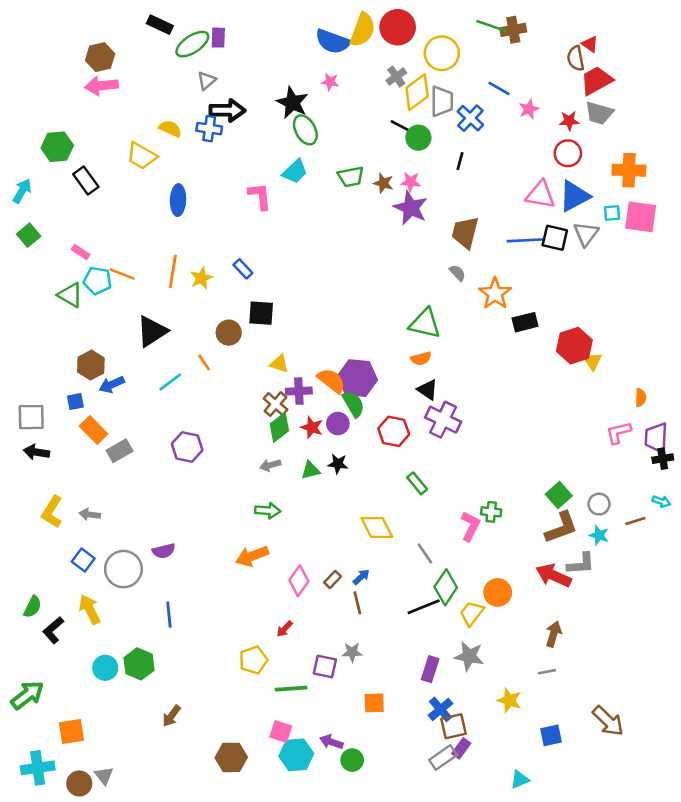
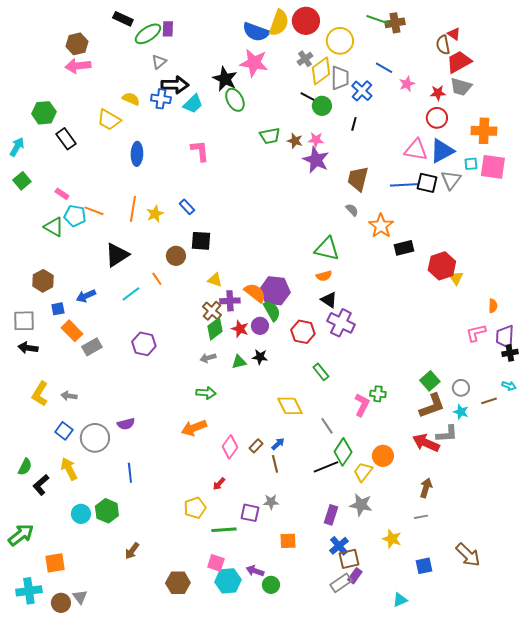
pink star: (330, 82) -> (254, 63), size x2.0
cyan trapezoid: (295, 171) -> (193, 104), moved
brown hexagon: (91, 365) -> (43, 281), moved

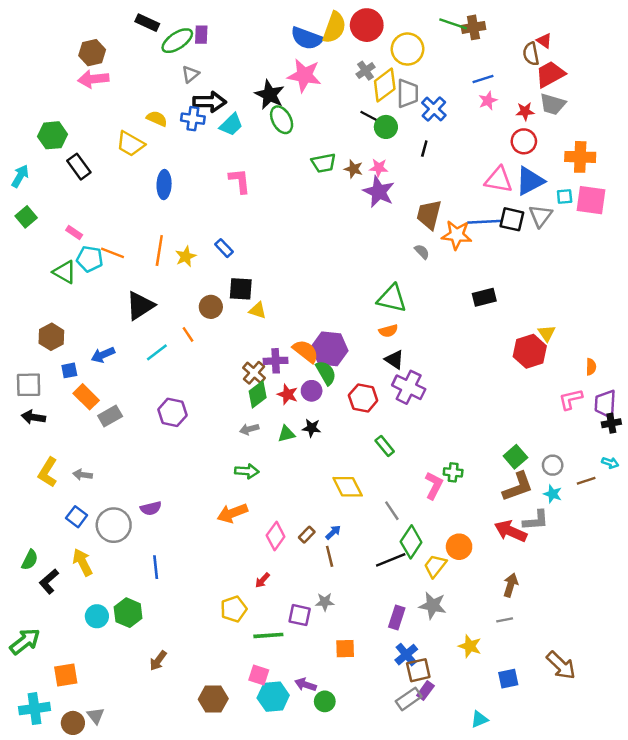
blue line: (384, 68) -> (483, 79), moved, turned -48
orange star: (381, 226) -> (457, 235), moved, turned -30
red hexagon: (442, 266) -> (530, 351), moved
yellow triangle: (215, 280) -> (258, 310), moved

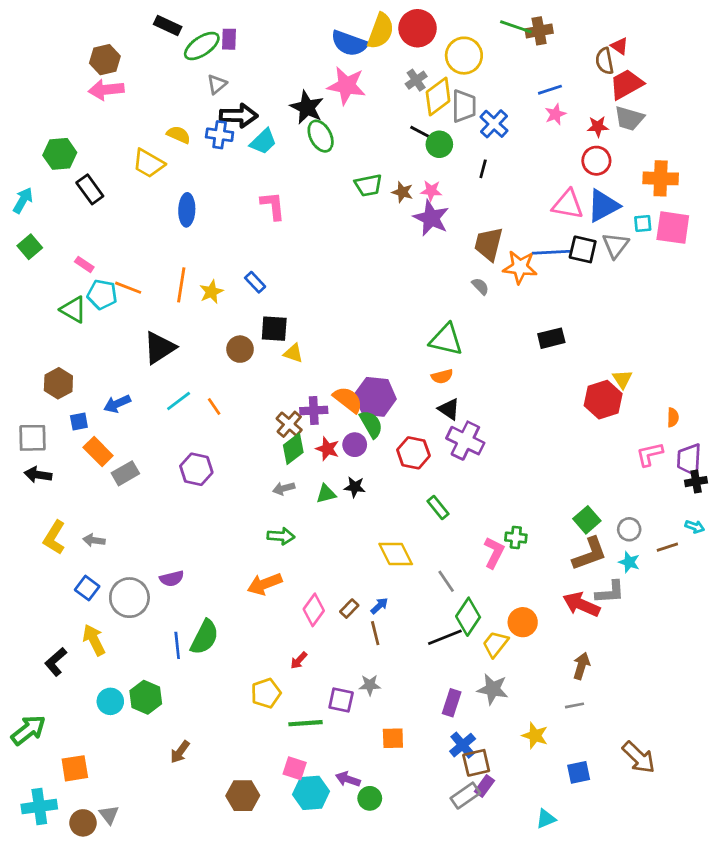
orange line: (188, 334) -> (214, 406), moved
green semicircle: (30, 560) -> (205, 637), moved, size x1.5

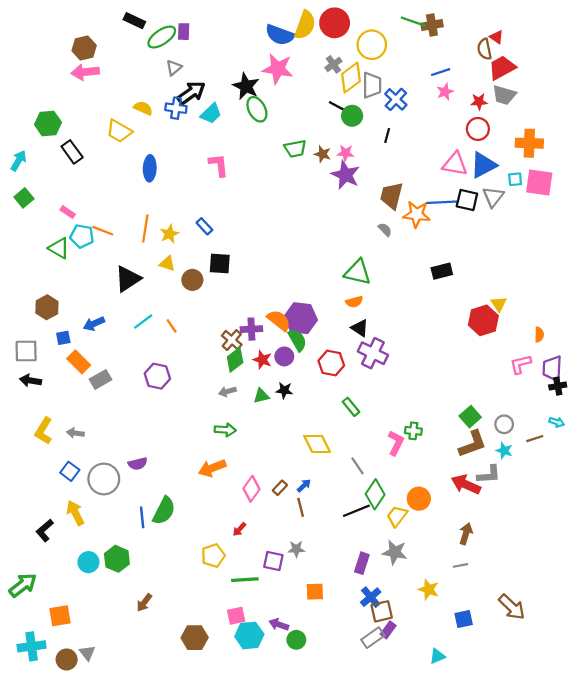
black arrow: (239, 116) -> (191, 93), turned -36
yellow triangle: (293, 353) -> (167, 263), moved
pink square: (295, 768) -> (236, 616), turned -30

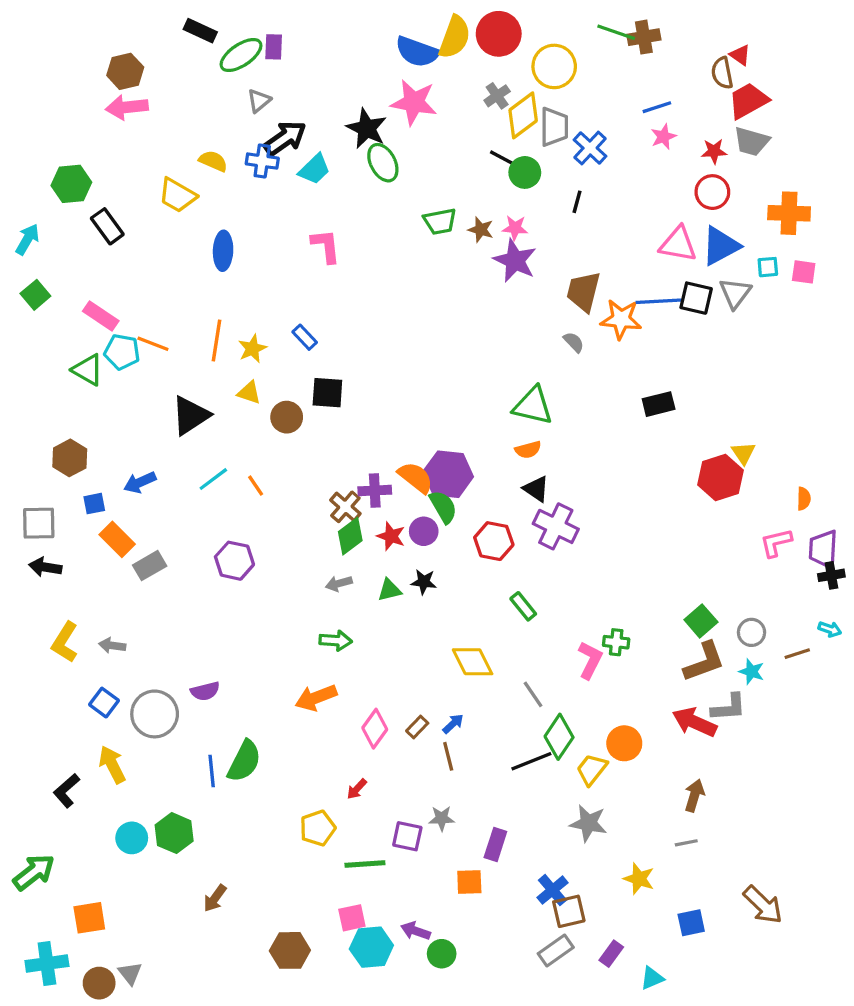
pink square: (539, 183) -> (804, 272), size x0.6
pink rectangle: (68, 212) -> (101, 316), size x1.5
purple rectangle: (362, 563) -> (495, 844), moved
purple rectangle: (388, 630) -> (611, 954), moved

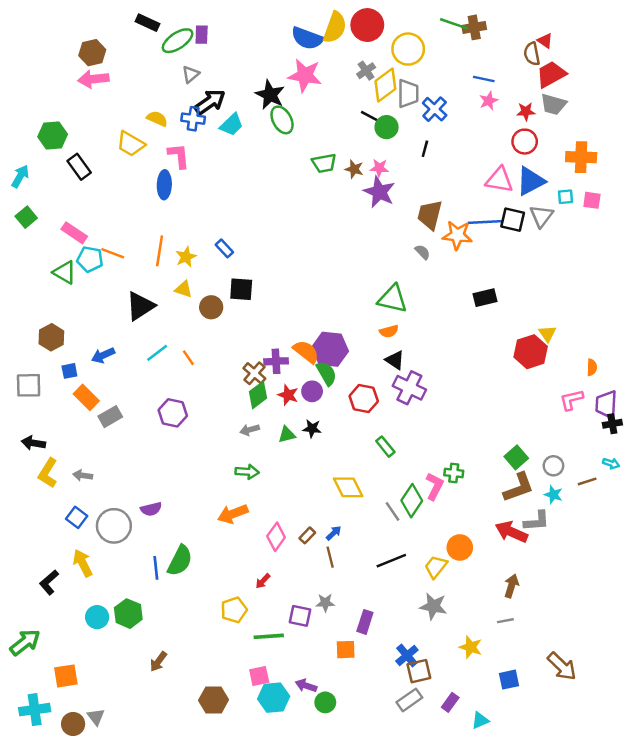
blue line: (657, 107) -> (484, 79), turned 30
pink L-shape: (326, 246) -> (179, 156), moved
black arrow: (45, 567) -> (33, 443), moved
green diamond: (559, 737) -> (412, 501), moved

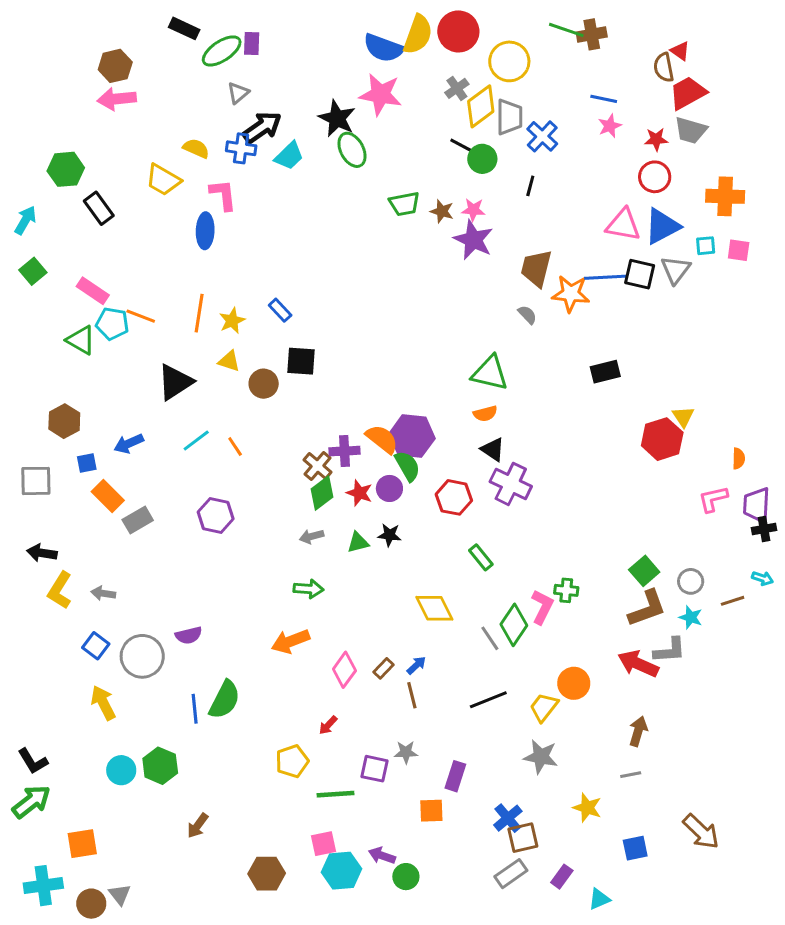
black L-shape: (49, 582) -> (33, 761), moved, turned -80

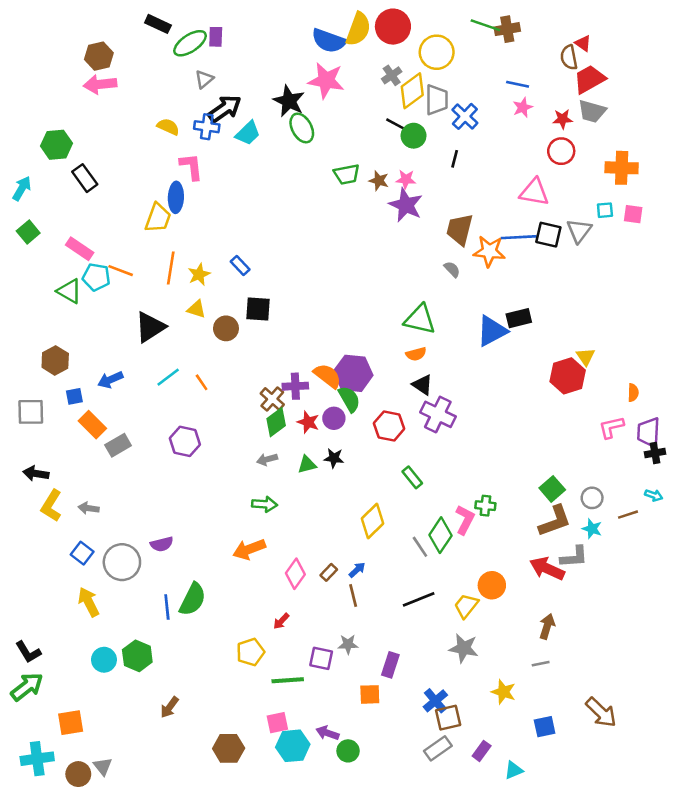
yellow trapezoid: (163, 180) -> (158, 218), moved, turned -100
blue triangle: (662, 226) -> (492, 331), moved
yellow diamond: (434, 608) -> (372, 521), turned 72

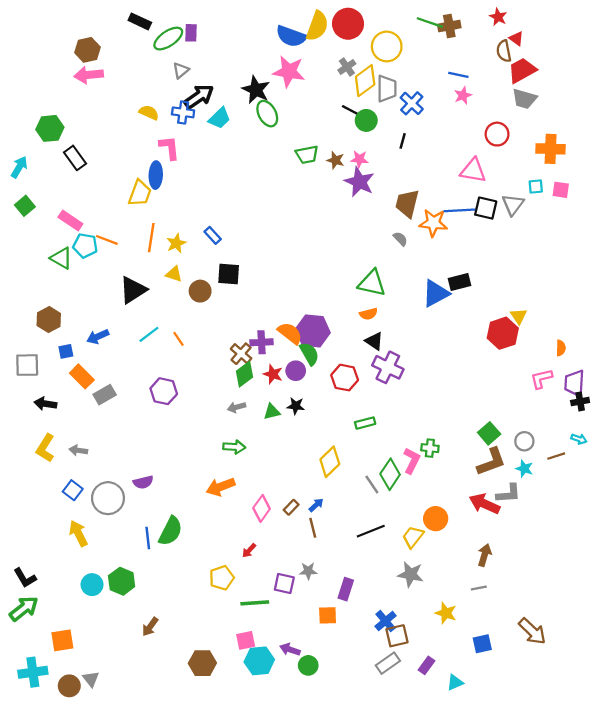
red star: (563, 119) -> (498, 17), moved, turned 30
black arrow: (36, 474) -> (45, 404), moved
green rectangle: (412, 477) -> (365, 423), turned -66

